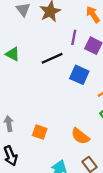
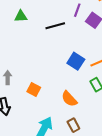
green triangle: (13, 54) -> (21, 16), turned -40
blue square: (79, 75) -> (76, 61), moved

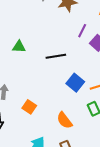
green triangle: (21, 16) -> (19, 47), moved
black line: (55, 26) -> (56, 56), moved

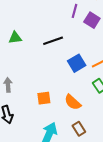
blue square: (75, 83) -> (77, 63), turned 30
orange square: (29, 107) -> (44, 98), moved, turned -32

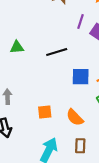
blue square: (77, 63) -> (81, 77), turned 30
brown rectangle: (79, 129) -> (80, 146), turned 32

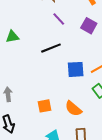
purple line: (80, 22) -> (59, 19), moved, turned -56
green triangle: (17, 47) -> (12, 37), moved

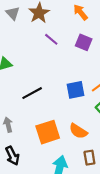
black line: (51, 48) -> (32, 93), moved
orange square: (44, 106) -> (48, 132), size x1.6

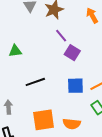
purple square: (84, 42) -> (72, 53), moved
orange semicircle: (78, 131) -> (72, 124), turned -36

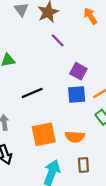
purple square: (72, 53) -> (78, 71), moved

